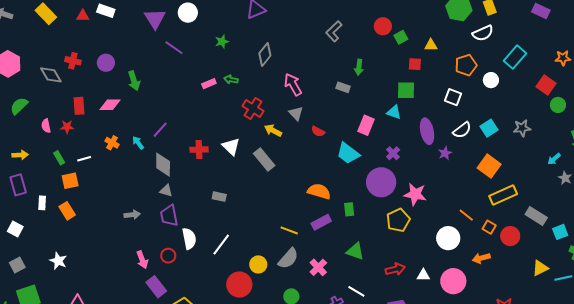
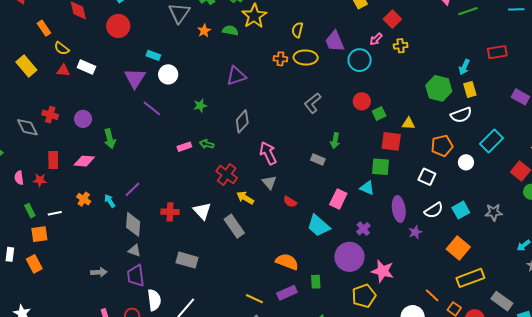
red square: (415, 64) -> (391, 141), size x1.5
gray rectangle: (219, 197) -> (187, 260), size x1.5

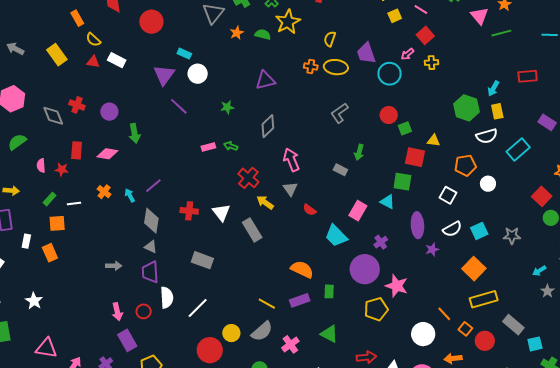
cyan rectangle: (491, 141) -> (518, 150), moved
green rectangle: (30, 211) -> (49, 199), turned 64

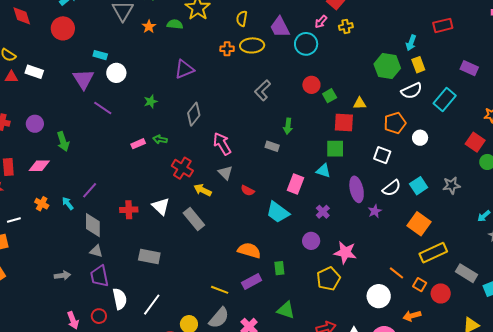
purple circle: (365, 269) -> (311, 241), size x0.6

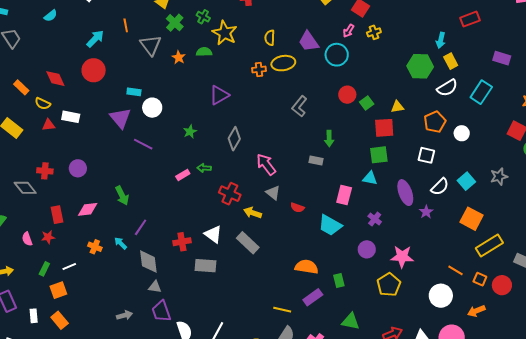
red diamond: (22, 16) -> (55, 79), moved
green arrow: (63, 141) -> (122, 196), moved
gray rectangle: (149, 257) -> (205, 266), moved

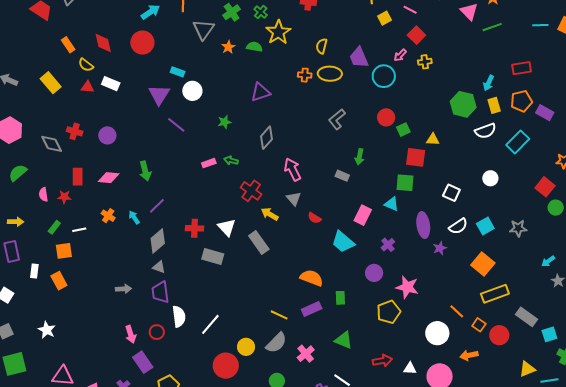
orange pentagon: (435, 122) -> (521, 101), moved
gray diamond: (148, 262) -> (158, 241), turned 45

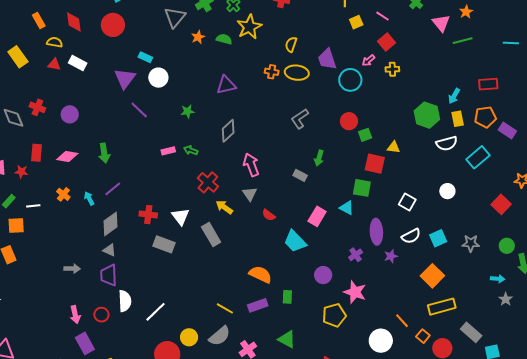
yellow semicircle: (86, 65) -> (55, 42), turned 147
green circle: (556, 208) -> (507, 246), moved
purple cross: (388, 245) -> (356, 255), moved
cyan arrow: (548, 261) -> (498, 279), turned -144

